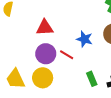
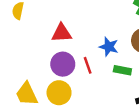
red line: (67, 55) -> (88, 65), turned 40
green rectangle: (92, 79) -> (122, 70), moved, turned -56

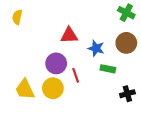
red triangle: (62, 33) -> (69, 35), moved
red line: (88, 65) -> (76, 75), moved

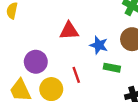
purple circle: (56, 63) -> (36, 62), moved

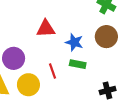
green rectangle: (112, 68) -> (78, 64), moved

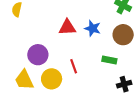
blue star: (74, 42) -> (93, 28), moved
green rectangle: (78, 64) -> (109, 60), moved

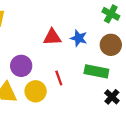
green rectangle: (109, 60) -> (96, 71), size x1.5
black cross: (124, 84) -> (112, 97), turned -32

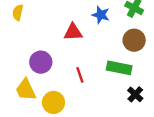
blue star: (79, 38) -> (101, 15), moved
yellow circle: (36, 91) -> (53, 102), moved

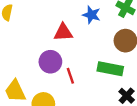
purple circle: (41, 62) -> (50, 62), moved

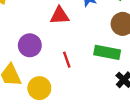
purple circle: (50, 62) -> (30, 45), moved

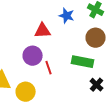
purple circle: (30, 45) -> (33, 56), moved

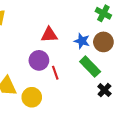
blue star: (67, 16) -> (82, 41), moved
green rectangle: (83, 62) -> (90, 67), turned 35

